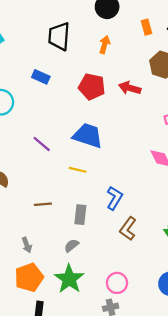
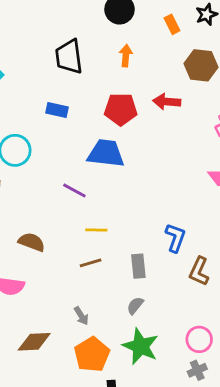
blue trapezoid: (88, 136) -> (106, 153), moved
yellow line: (78, 170) -> (96, 230), moved

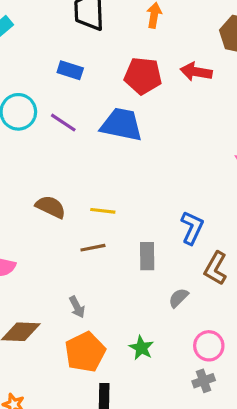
purple line: (74, 191) -> (63, 123), moved
brown semicircle: (32, 242) -> (51, 207), moved
gray semicircle: (135, 306) -> (178, 298), moved
green star: (141, 346) -> (141, 348), size x0.6

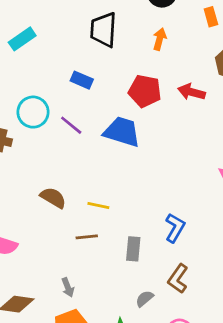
brown L-shape: (216, 268) -> (178, 279), moved
gray semicircle: (178, 298) -> (145, 299), moved

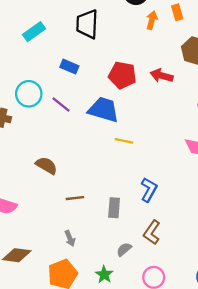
cyan rectangle: (22, 39) -> (34, 32), moved
orange arrow: (160, 39) -> (152, 20), moved
yellow line: (98, 206) -> (124, 141), moved
gray arrow: (68, 287) -> (70, 238), moved

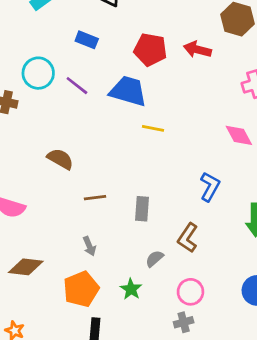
blue L-shape: (149, 190) -> (210, 187), moved

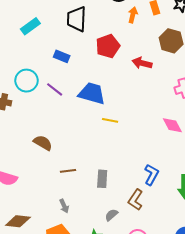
red pentagon: (150, 50) -> (108, 46), moved, turned -30
blue L-shape: (210, 187) -> (151, 175), moved

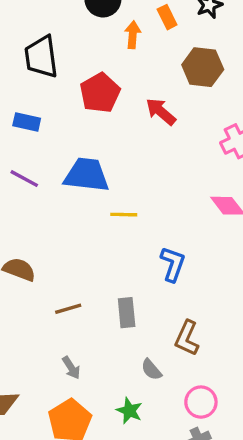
red arrow: (142, 63) -> (161, 112), turned 36
blue L-shape: (151, 175) -> (173, 264), moved
gray semicircle: (111, 215) -> (151, 370), turned -80

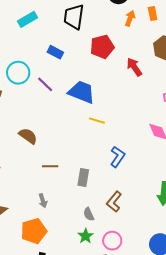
green star: (129, 411) -> (86, 236), moved

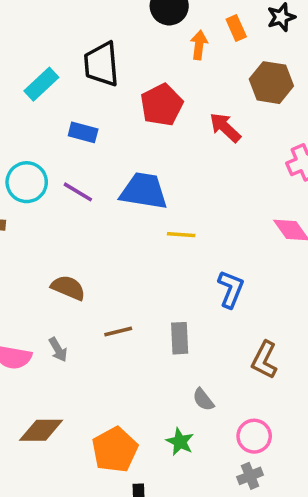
cyan rectangle: (27, 19) -> (41, 84), moved
gray arrow: (43, 201) -> (58, 350), moved
brown L-shape: (114, 202) -> (264, 360), moved
green star: (86, 236) -> (180, 442), moved

